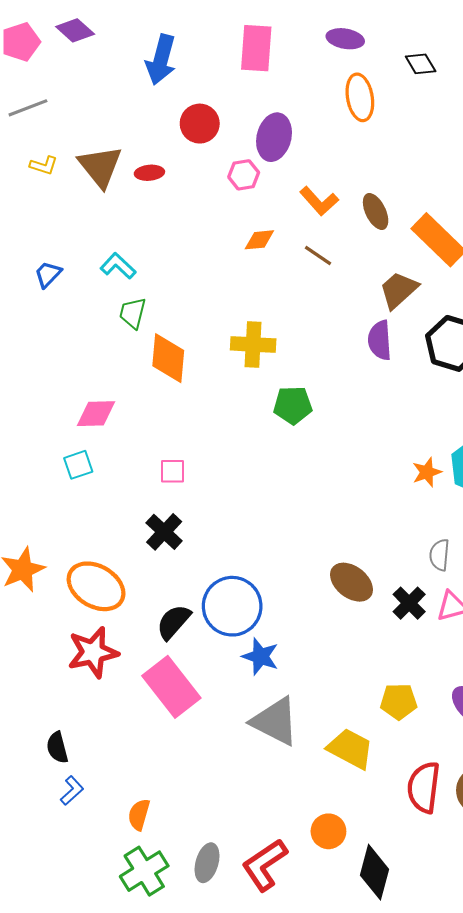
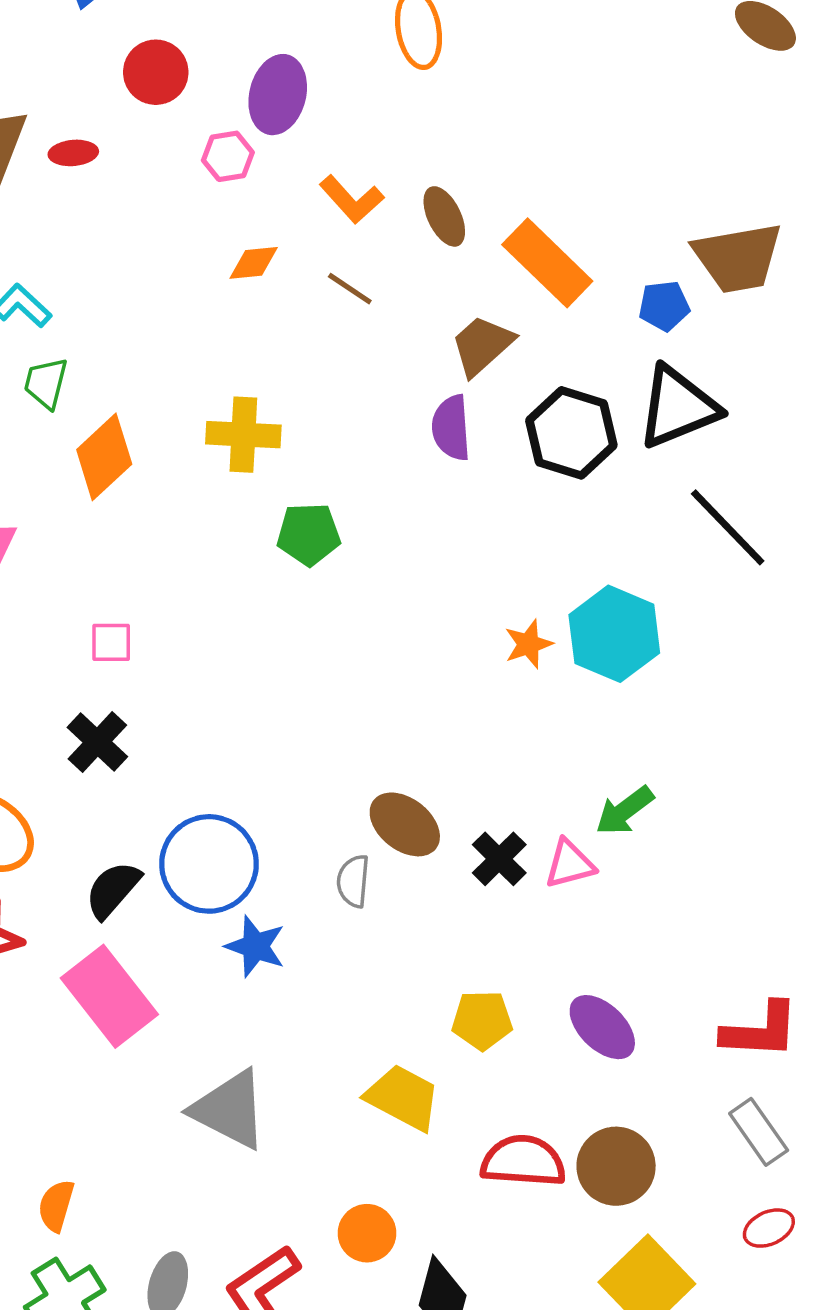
orange diamond: (168, 358) -> (104, 457), turned 42
gray semicircle: (439, 555) -> (353, 881), moved
gray triangle: (275, 721) -> (230, 1110), moved
red semicircle: (424, 787) -> (523, 1161), turned 87

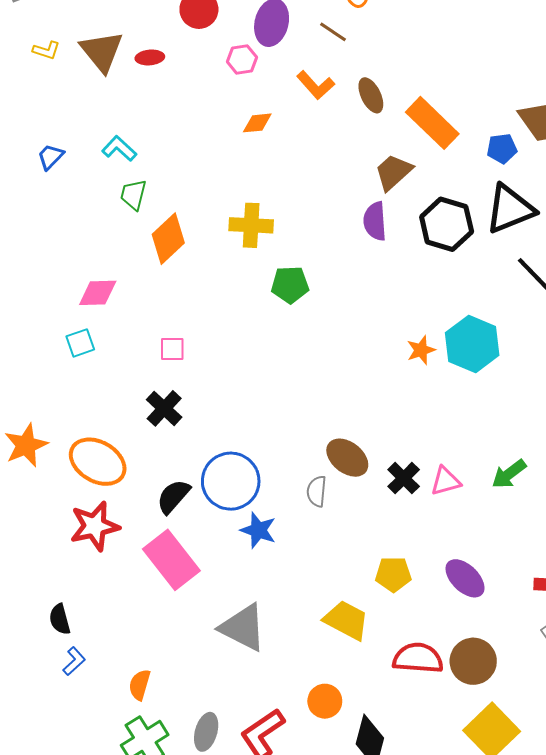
brown line: (350, 289) -> (333, 32), moved
green arrow: (625, 811) -> (509, 474), moved

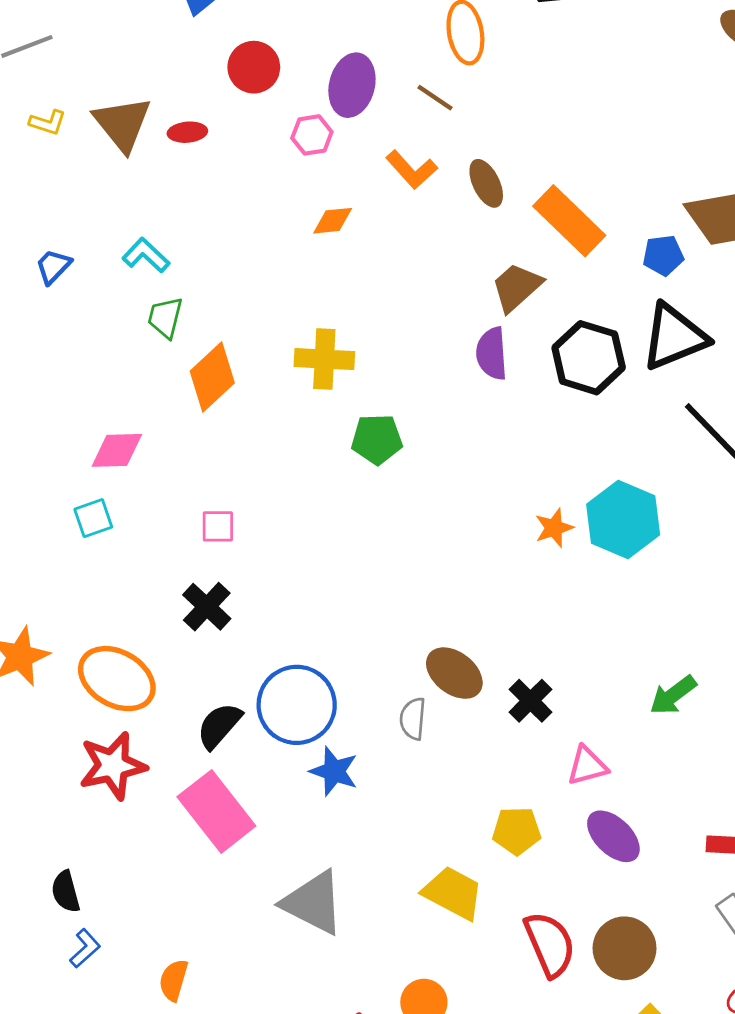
pink triangle: (446, 481) -> (587, 766), moved
red semicircle: (418, 658) -> (550, 944), turned 63

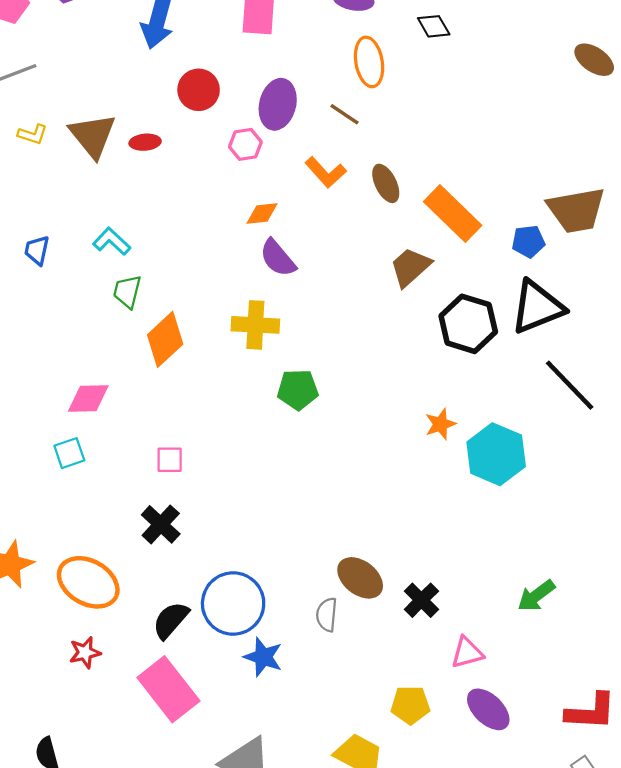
blue trapezoid: (53, 266) -> (37, 250), turned -32
purple semicircle: (492, 354) -> (278, 258), moved, turned -36
orange star: (554, 528) -> (440, 424), moved
red star: (113, 766) -> (85, 653), size x0.6

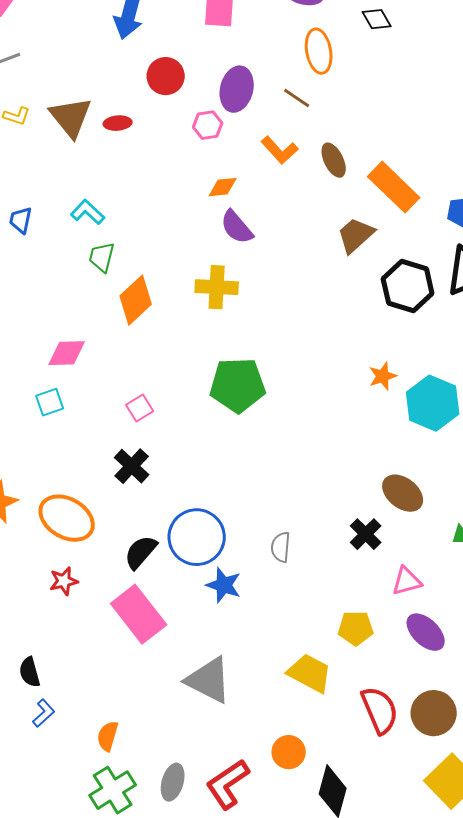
green pentagon: (298, 390) -> (238, 385), moved, size x1.5
pink square: (170, 460) -> (140, 408), turned -32
brown ellipse: (360, 578) -> (403, 493), moved

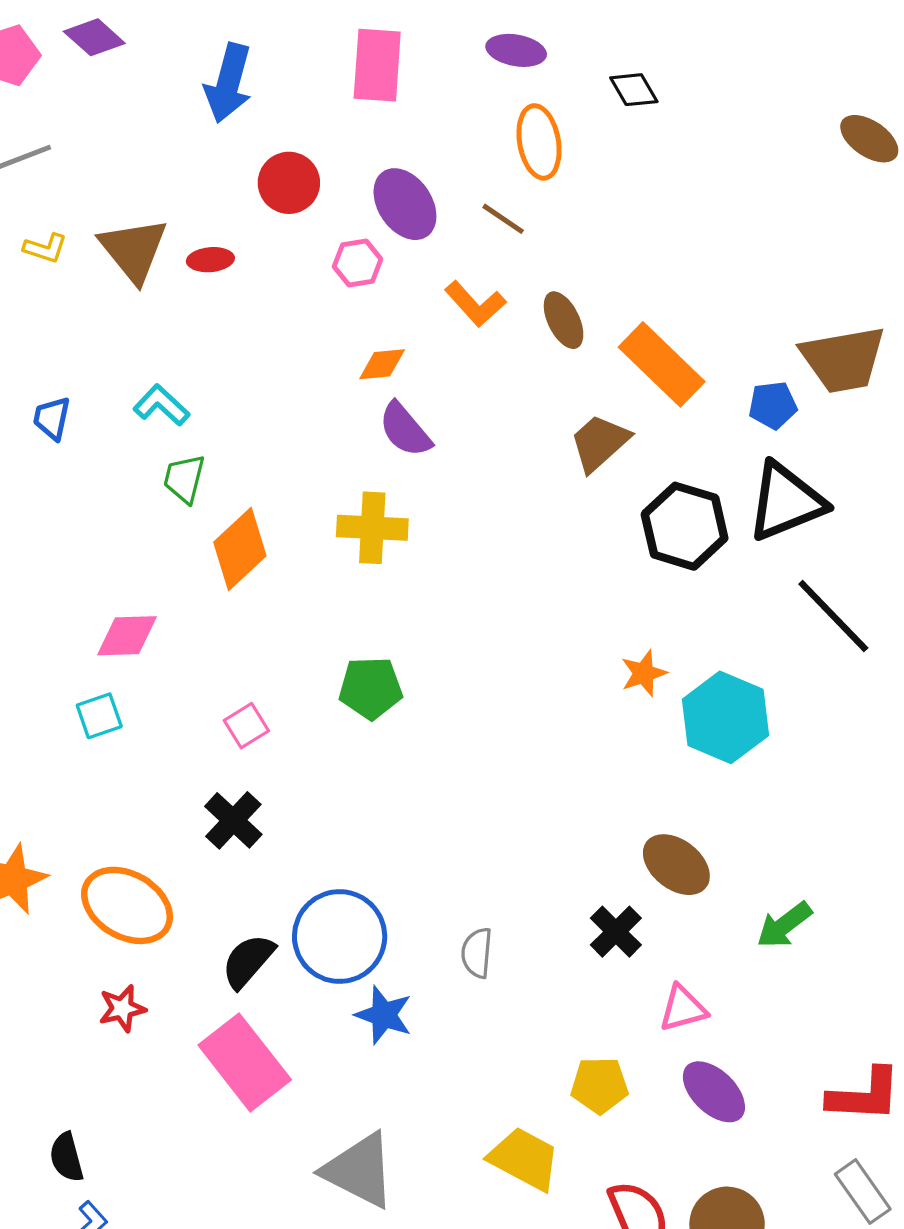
purple ellipse: (237, 89) -> (405, 204), turned -48
green pentagon: (238, 385) -> (371, 688), moved, size x0.7

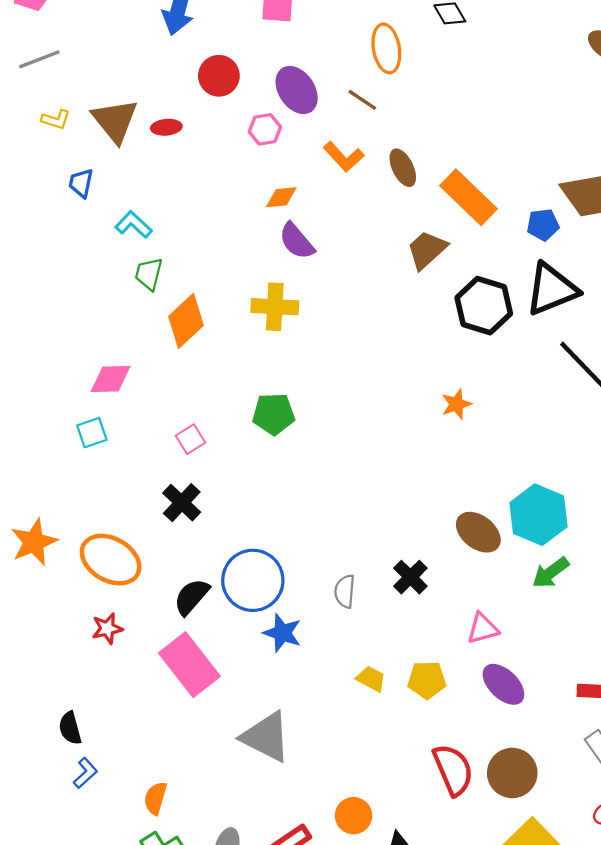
blue trapezoid: (52, 418) -> (81, 183), moved
cyan hexagon: (725, 717) -> (538, 515), moved
black cross: (616, 932) -> (410, 577), moved
yellow trapezoid: (524, 1159) -> (371, 679), moved, size x0.6

